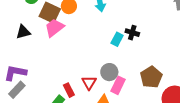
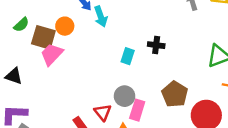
black triangle: (23, 32) -> (14, 76), moved, turned 42
black cross: (132, 33) -> (156, 45), moved

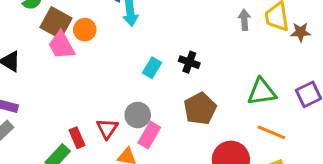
orange circle: (65, 26) -> (85, 30), moved
pink trapezoid: (52, 54) -> (61, 45), turned -85
brown pentagon: (175, 94) -> (200, 109), moved

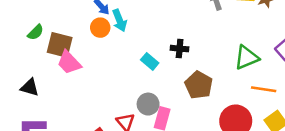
orange circle: (85, 30) -> (100, 28), moved
cyan rectangle: (152, 68) -> (150, 61), turned -66

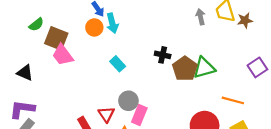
green triangle: (247, 58) -> (204, 68), moved
cyan rectangle: (150, 61) -> (118, 64), moved
brown pentagon: (199, 85) -> (185, 69), moved

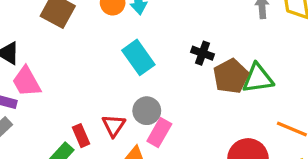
pink trapezoid: (63, 55) -> (26, 82), moved
cyan rectangle: (118, 64) -> (138, 57), size x1.5

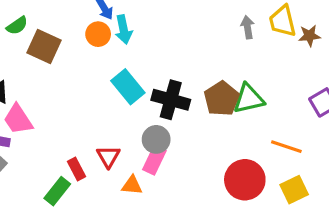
black cross: (203, 53) -> (171, 100), moved, size x1.6
gray circle: (147, 111) -> (156, 139), moved

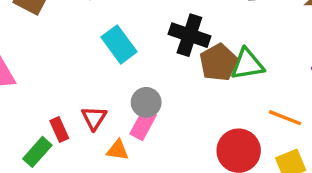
black cross: (171, 100) -> (189, 35), moved

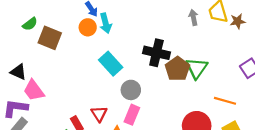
green triangle: (247, 64) -> (197, 68), turned -40
gray circle: (146, 102) -> (131, 90), moved

